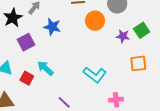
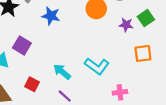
purple square: (26, 42) -> (22, 46), moved, turned -30
cyan arrow: (45, 68) -> (62, 72), moved
red square: (27, 78) -> (32, 84), moved

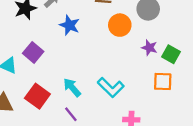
green square: (146, 18) -> (171, 54), moved, turned -35
red square: (32, 84) -> (37, 96), size x1.5

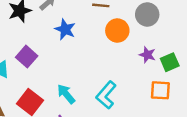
green square: (171, 54) -> (170, 62), turned 36
cyan L-shape: (111, 87) -> (106, 95), turned 84

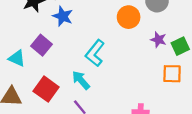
blue star: (65, 29) -> (63, 16), moved
cyan L-shape: (106, 95) -> (95, 53), moved

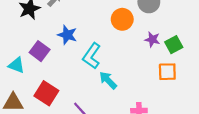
blue star: (63, 16) -> (67, 35), moved
cyan arrow: (81, 80) -> (108, 80), moved

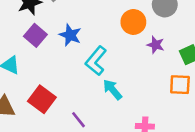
purple star: (152, 39) -> (156, 45), moved
purple square: (40, 51) -> (35, 35), moved

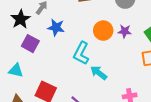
orange circle: (133, 22) -> (103, 31), moved
blue star: (70, 35) -> (56, 28), moved

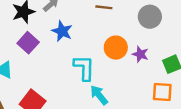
cyan L-shape: (81, 53) -> (84, 68), turned 140

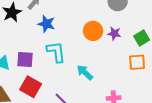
purple square: (28, 43) -> (25, 60), moved, turned -30
cyan L-shape: (84, 68) -> (56, 52), moved

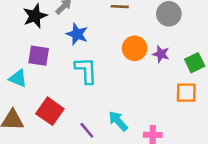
purple square: (25, 60) -> (39, 56), moved
cyan arrow: (85, 72) -> (118, 121), moved

